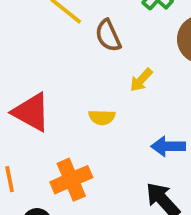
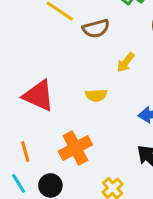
brown semicircle: (108, 36) -> (96, 28), turned -76

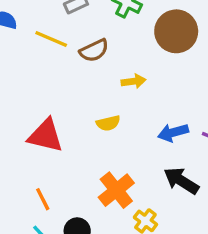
yellow arrow: (126, 62) -> (134, 81), turned -125
orange cross: (75, 148) -> (116, 190), moved

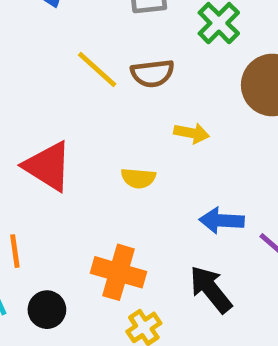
yellow line: (51, 39) -> (97, 69), moved
orange cross: (116, 190) -> (119, 272), turned 36

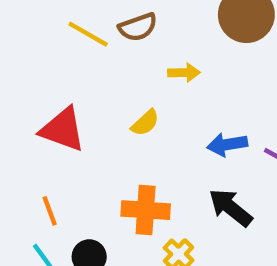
yellow semicircle: (138, 178) -> (145, 123), turned -36

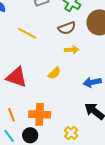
brown semicircle: (138, 27) -> (67, 28), moved
orange cross: (146, 210) -> (40, 114), moved

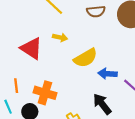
yellow arrow: (72, 50) -> (60, 37), moved
yellow semicircle: (54, 73) -> (86, 58), moved, size x1.6

